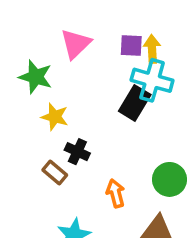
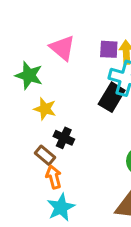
pink triangle: (76, 44) -> (62, 48), turned -36
orange arrow: (116, 193) -> (54, 177), moved

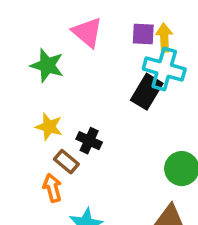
yellow star: (45, 109) -> (49, 127), moved
orange arrow: (54, 177) -> (52, 188), moved

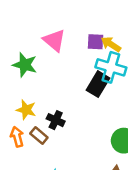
yellow arrow: (164, 38) -> (111, 44), turned -54
orange arrow: (52, 188) -> (17, 137), moved

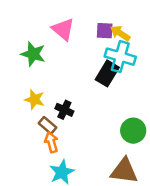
orange arrow: (17, 137) -> (51, 142), moved

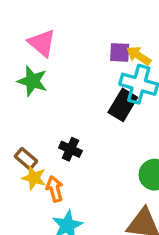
pink triangle: (63, 29) -> (42, 43), moved
yellow star: (35, 99) -> (34, 178), moved
brown rectangle: (47, 125) -> (26, 159), moved

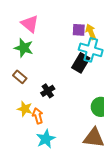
yellow arrow: (139, 56) -> (91, 32), turned 35
black cross: (70, 149) -> (48, 91), turned 32
brown rectangle: (26, 159) -> (20, 77), moved

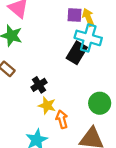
yellow star: (25, 109) -> (47, 105), moved
orange arrow: (38, 116) -> (62, 119), moved

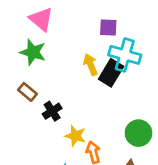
yellow arrow: (88, 17) -> (91, 65), moved
black cross: (39, 85) -> (52, 111), moved

